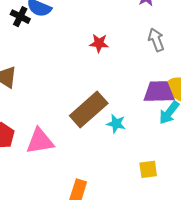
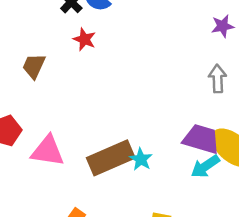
red star: (99, 43) -> (84, 39), moved
brown rectangle: (89, 109) -> (111, 158), moved

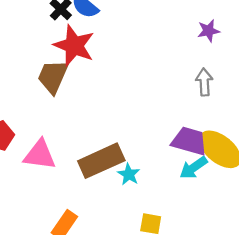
red star: (84, 39) -> (74, 46), size x1.8
brown trapezoid: (34, 66) -> (53, 77), moved, size x1.4
cyan star: (141, 159) -> (129, 174), moved

